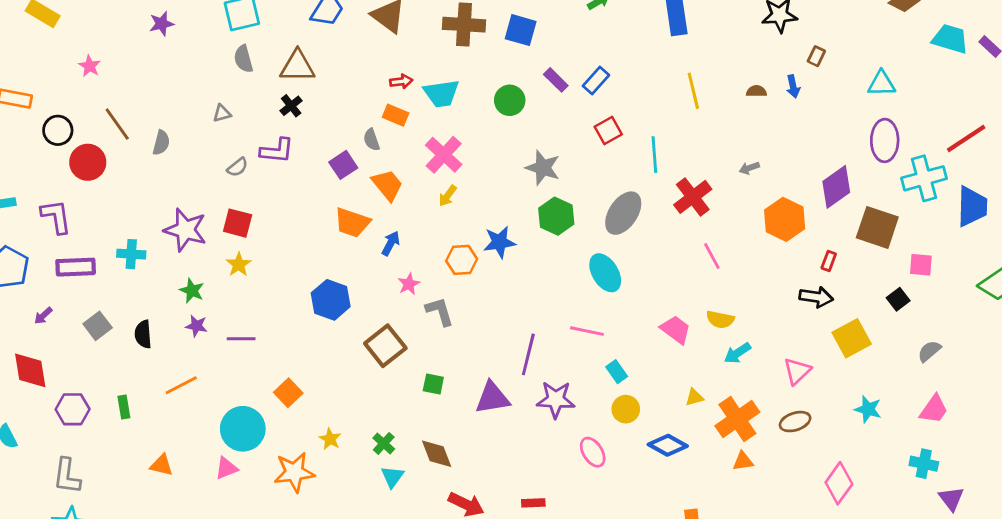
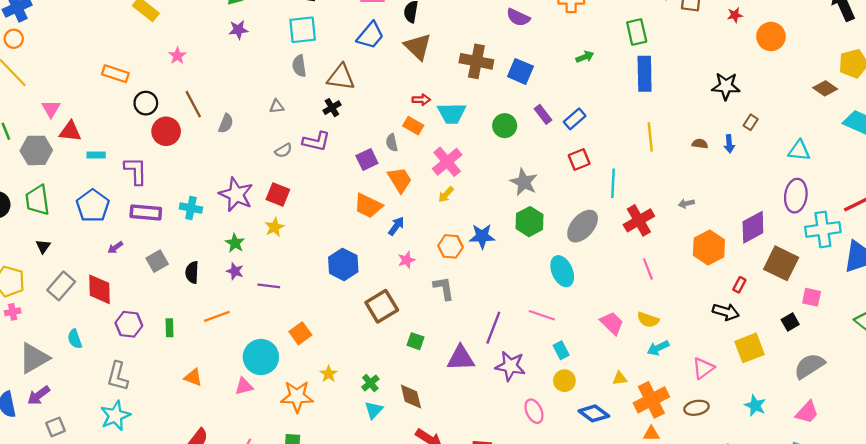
gray L-shape: (440, 311) -> (444, 288), moved
gray semicircle: (929, 351) -> (809, 366), size x1.6

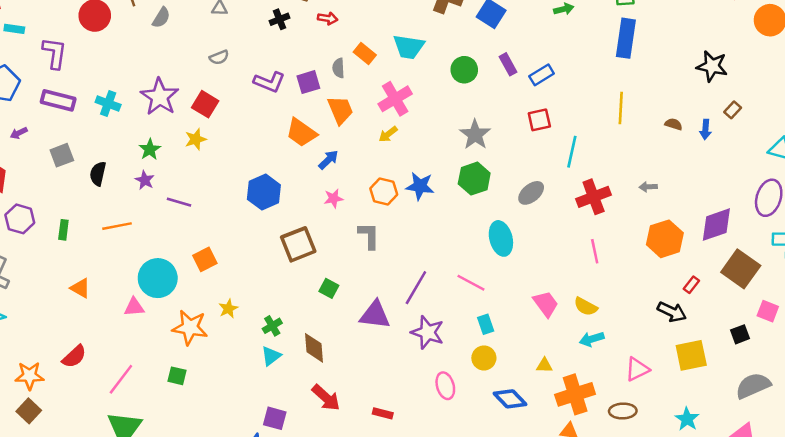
red arrow: (421, 100) -> (328, 18), moved
purple L-shape: (316, 141) -> (269, 82), moved
gray ellipse: (583, 226) -> (531, 193), size x0.7

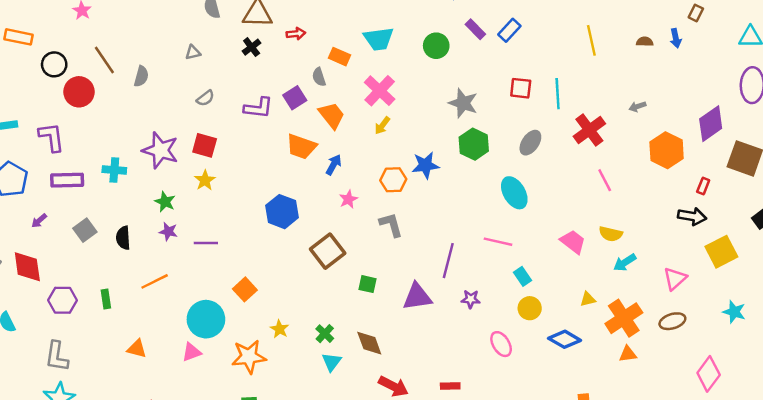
red square: (539, 120) -> (521, 88), moved, turned 35
purple star: (428, 332) -> (471, 299), size x0.6

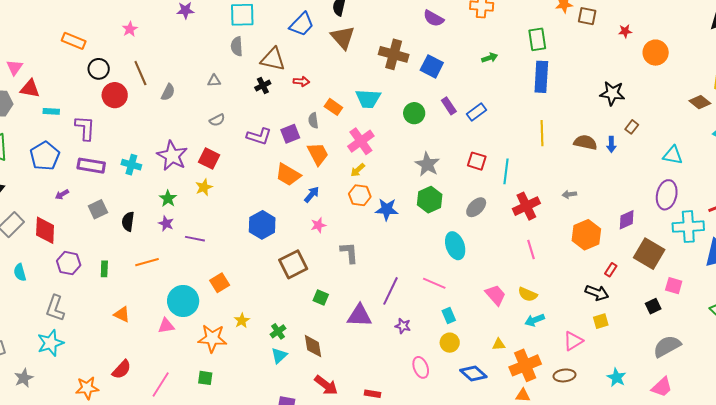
brown semicircle: (645, 42) -> (585, 142), size x1.6
purple diamond: (711, 124) -> (627, 220), size x0.7
orange hexagon: (393, 180) -> (360, 195), moved
yellow square: (721, 252) -> (601, 321), moved, size x0.6

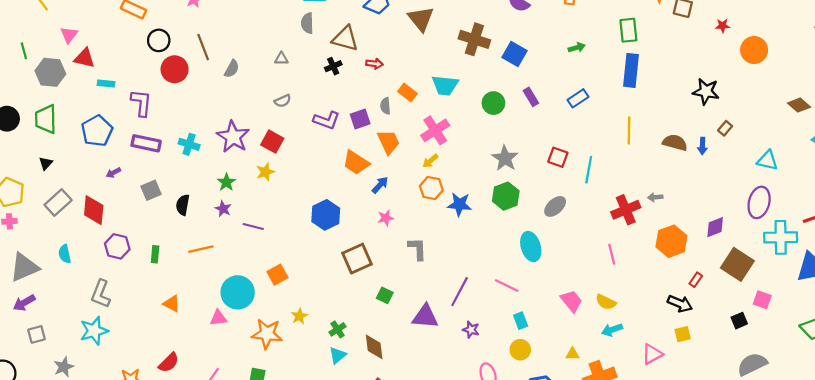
blue rectangle: (476, 112) -> (578, 98), moved
red cross: (526, 206) -> (626, 210), moved

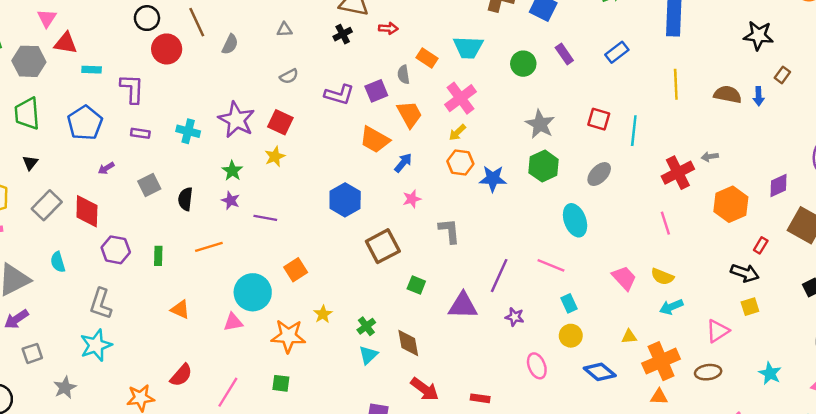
purple rectangle: (146, 143) -> (140, 133), size x0.6

